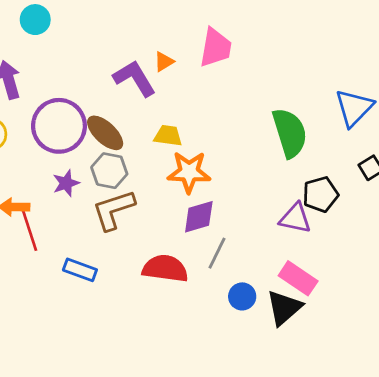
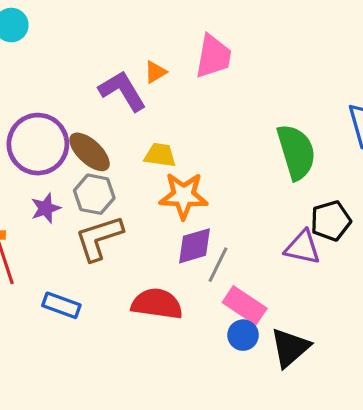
gray line: (217, 253) -> (218, 265), moved
pink rectangle: (298, 278) -> (245, 305), moved

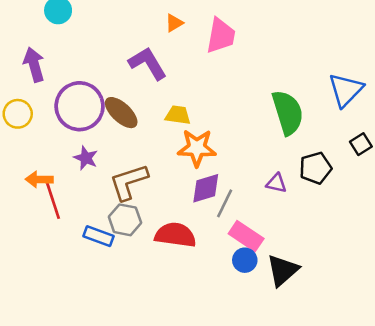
orange triangle: (155, 72) -> (174, 23), moved
gray hexagon: (94, 194) -> (125, 220), moved
purple star: (46, 208) -> (86, 158), turned -30
purple triangle: (303, 247) -> (276, 183), moved, size x0.7

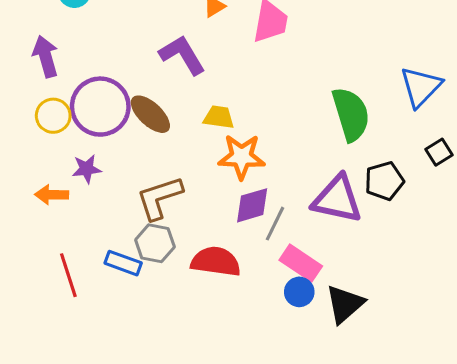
yellow circle: (18, 114) -> (53, 116), moved
purple star: (86, 158) -> (87, 169), moved, turned -30
purple triangle: (276, 183) -> (337, 199), size x2.0
red line: (53, 201) -> (68, 275), moved

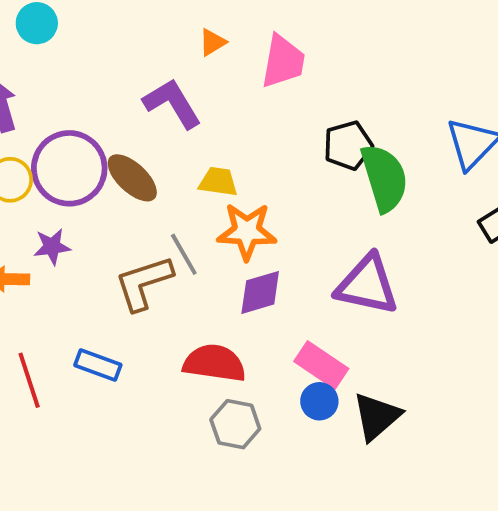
black pentagon: (384, 181) -> (348, 145), moved
gray line: (275, 224) -> (184, 254), moved, turned -56
gray hexagon: (155, 243) -> (235, 424), moved

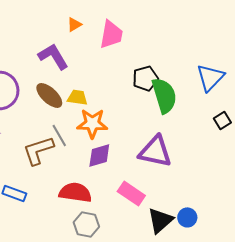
brown ellipse: (132, 178) -> (49, 95), moved
blue circle: (319, 401) -> (187, 217), moved

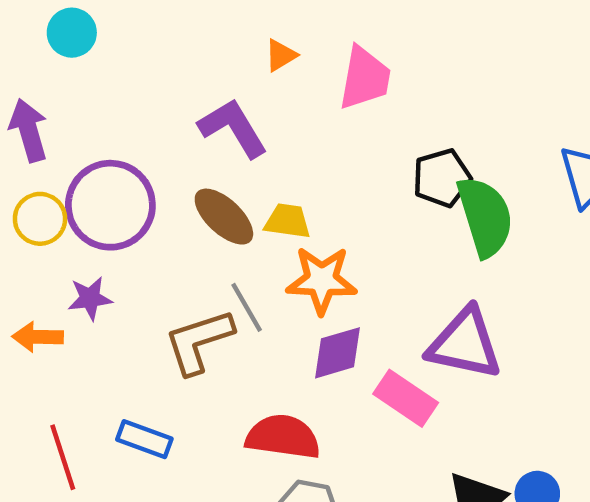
pink rectangle: (131, 193) -> (406, 398), moved

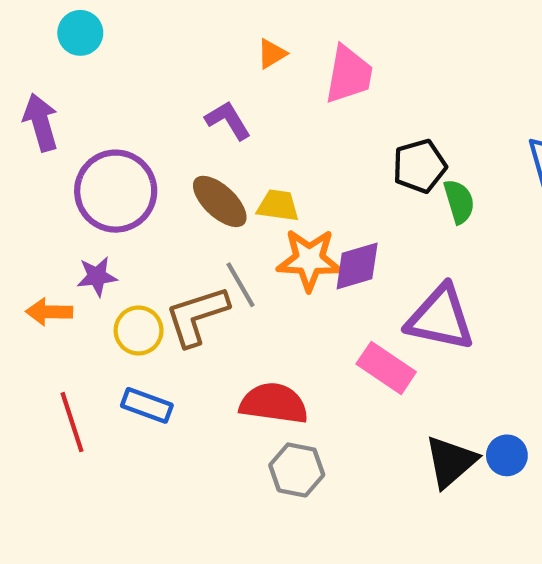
purple L-shape: (233, 128) -> (228, 120), size x0.7
green semicircle: (485, 217) -> (459, 201), size x0.6
yellow circle: (40, 219) -> (139, 330), moved
purple diamond: (337, 353) -> (357, 266), moved

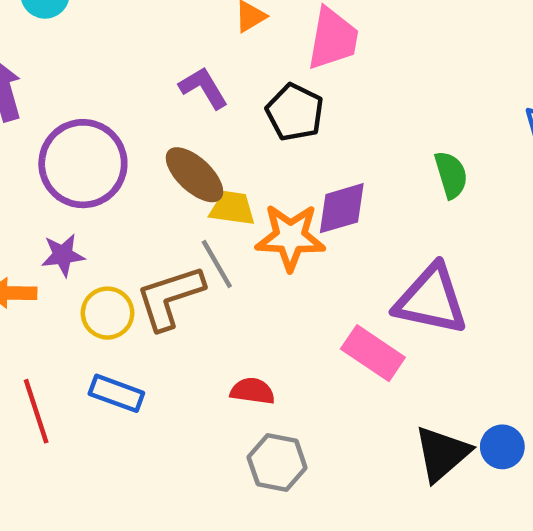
black pentagon: (420, 166) -> (295, 112), moved, turned -30
yellow trapezoid: (278, 206) -> (232, 208), moved
purple diamond: (357, 266) -> (342, 208), moved
red semicircle: (274, 403) -> (252, 391), size x0.6

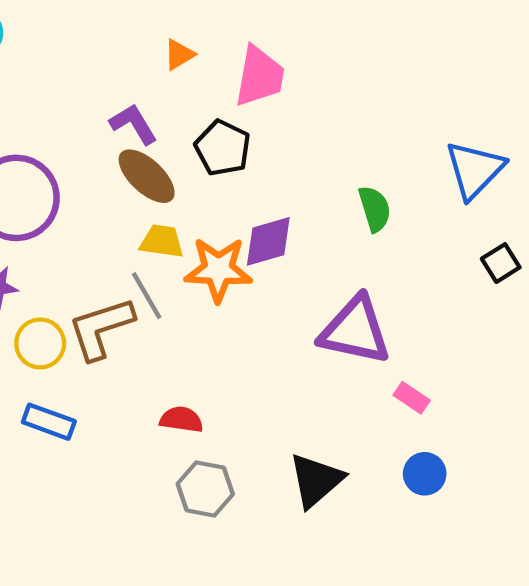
brown ellipse: (194, 175) -> (147, 176), moved
pink rectangle: (373, 353) -> (412, 398), moved, size x0.6
black triangle: (442, 454) -> (316, 480), moved

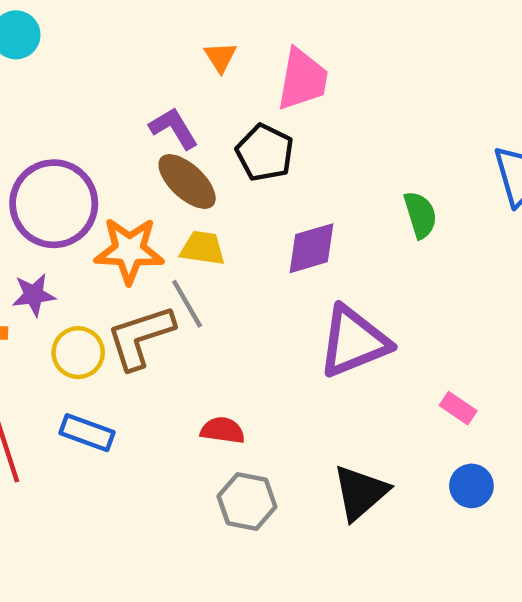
orange triangle: (179, 55) -> (220, 57), turned -32
orange star: (218, 270) -> (129, 250), moved
purple triangle: (355, 330) -> (354, 341), moved, turned -34

